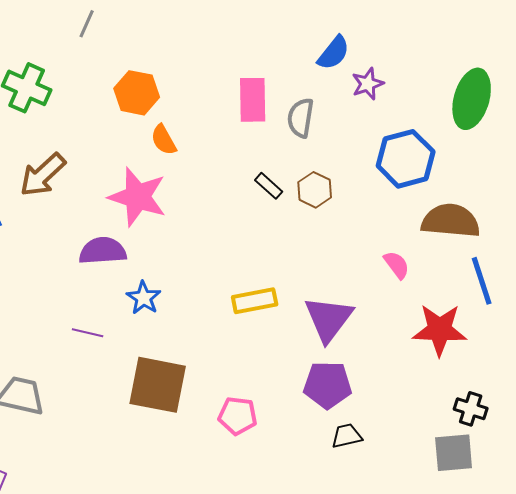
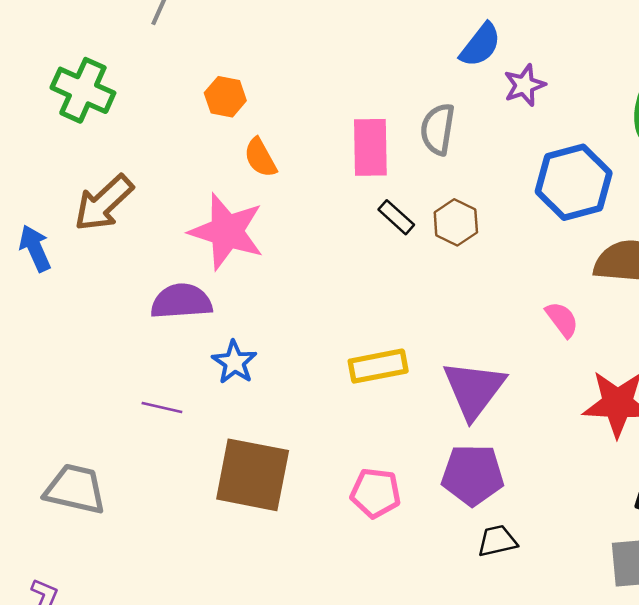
orange hexagon: (137, 93) -> (225, 97), size x0.7
pink rectangle: (253, 100) -> (370, 147), moved
pink pentagon: (238, 416) -> (376, 493), moved

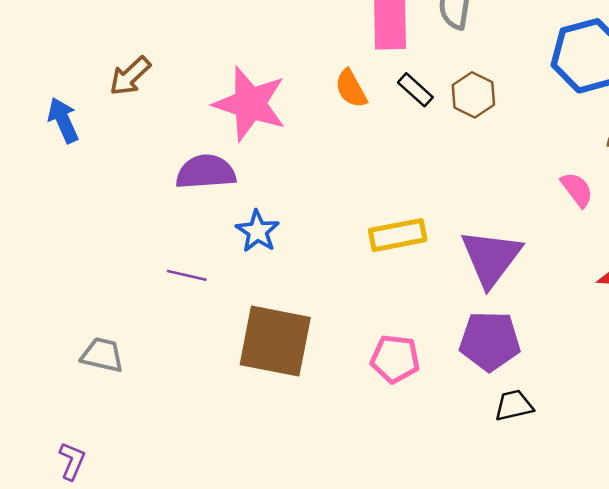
orange semicircle: (260, 158) -> (351, 89), moved
brown arrow: (104, 203) -> (130, 76), size x0.7
gray trapezoid: (75, 489) -> (102, 355), size x0.7

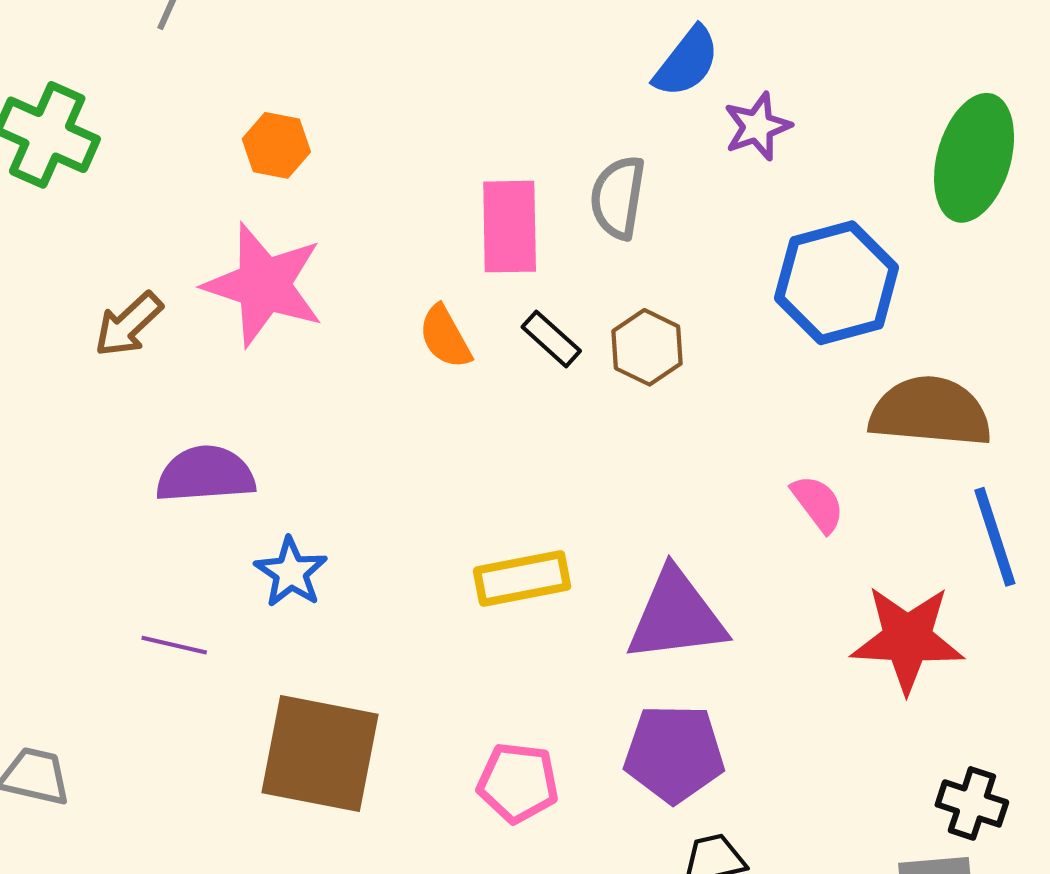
brown arrow: (130, 76) -> (128, 324), moved
pink star: (250, 104) -> (264, 285), moved
purple triangle: (491, 258) -> (676, 616), turned 46

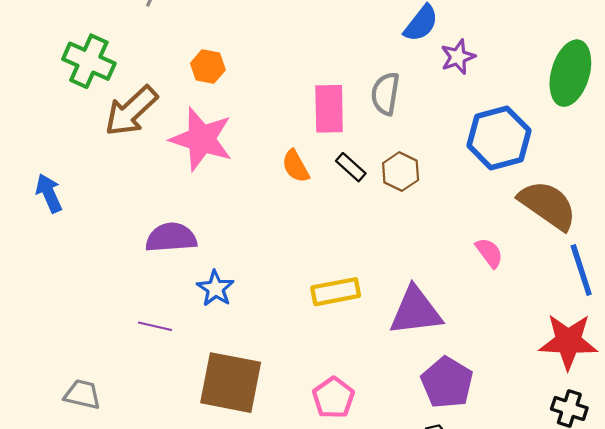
brown arrow: (128, 324) -> (131, 111), moved, size x1.5
brown semicircle: (930, 412) -> (548, 205), turned 30
red star: (907, 639) -> (568, 341), moved
purple pentagon: (674, 753) -> (447, 383), moved, turned 30
pink pentagon: (518, 783) -> (333, 398), turned 30

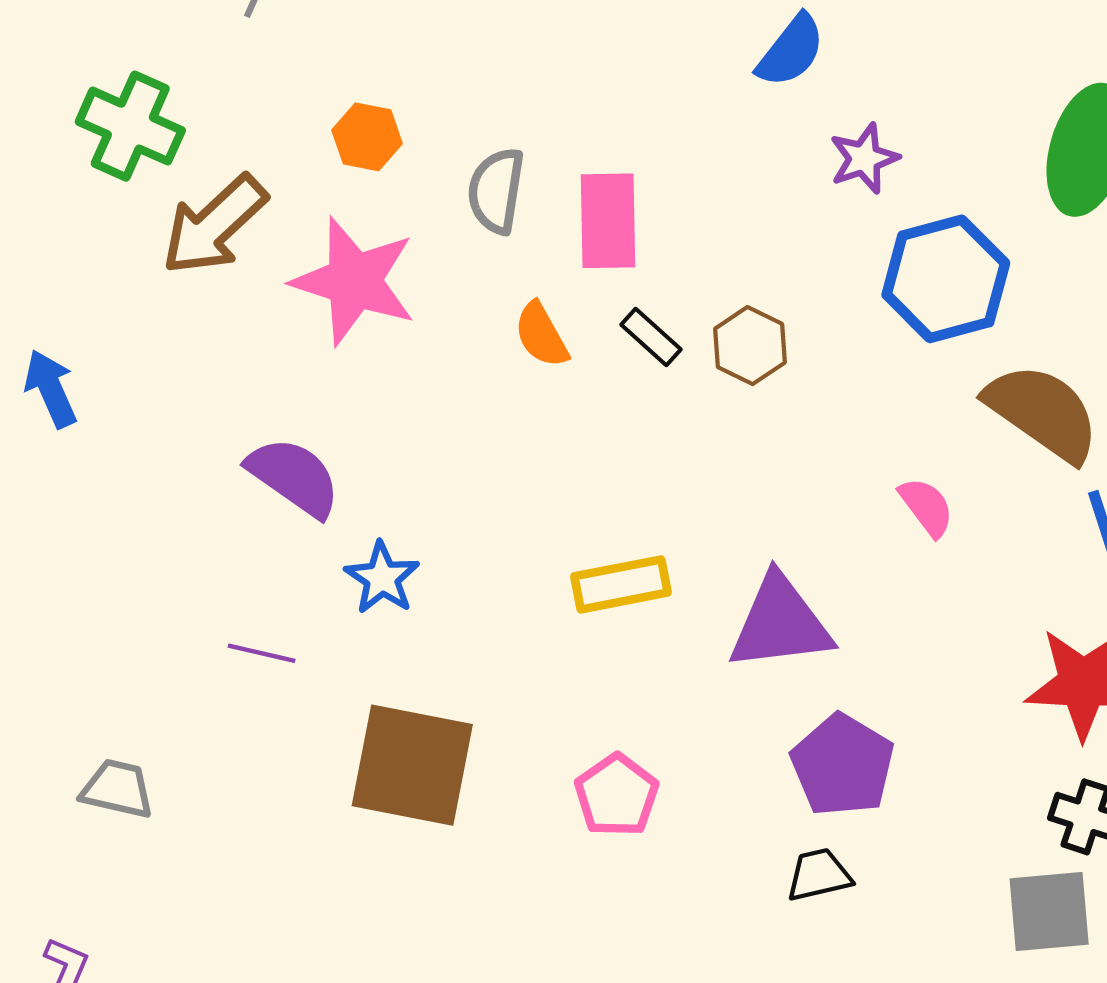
purple star: (458, 57) -> (864, 158), moved
gray semicircle: (385, 94) -> (496, 191), moved
purple semicircle: (171, 238) -> (294, 477), turned 39

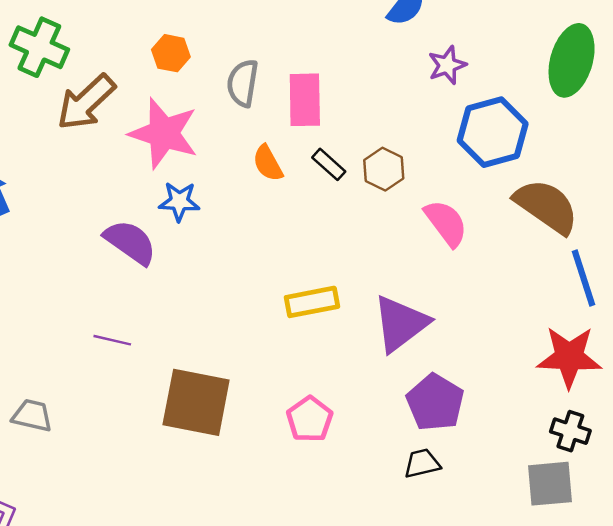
pink semicircle: (926, 507) -> (446, 223), moved, size x1.4
blue star: (382, 578) -> (179, 201), moved, turned -30
purple triangle: (780, 623) -> (401, 323), turned -30

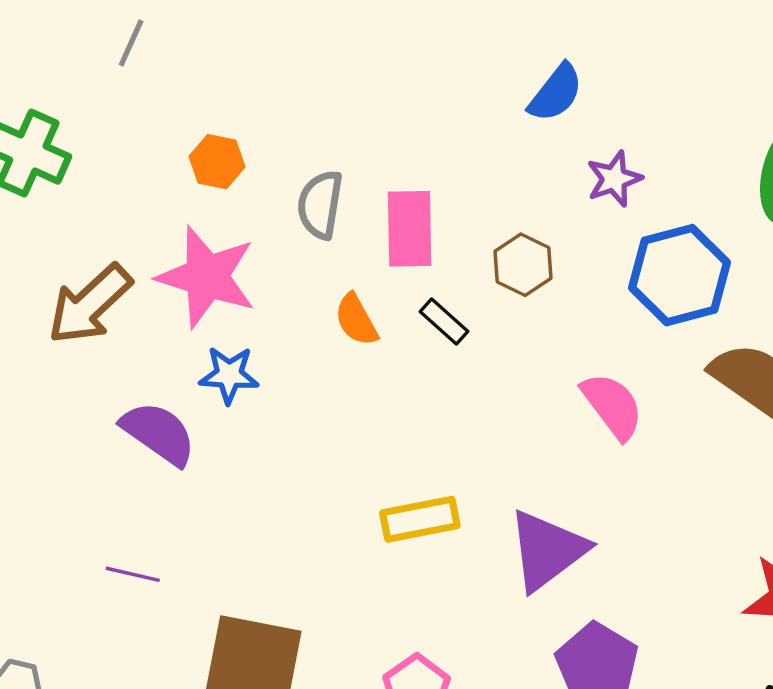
brown arrow: (86, 102) -> (90, 304), moved
brown hexagon: (384, 169) -> (523, 265), moved

